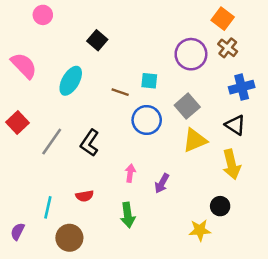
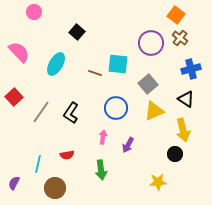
cyan square: (149, 81) -> (118, 64), size x1.5
blue circle: (147, 120) -> (116, 108), moved
black circle: (220, 206) -> (175, 154), moved

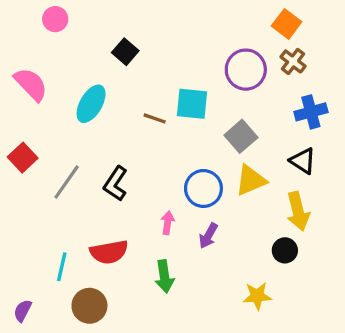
blue circle: (116, 108) -> (203, 188), moved
red semicircle: (67, 155) -> (109, 252), size x1.6
purple semicircle: (14, 183) -> (23, 311), moved

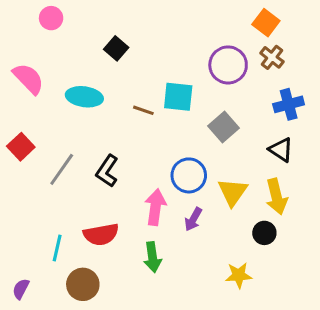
cyan ellipse: (91, 104) -> (84, 97), turned 68
yellow triangle: (251, 180) -> (233, 192), moved, turned -32
pink arrow: (168, 223) -> (155, 207), size x1.6

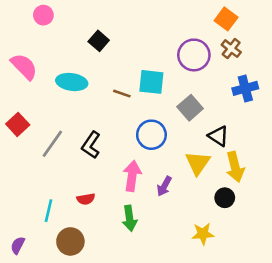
black triangle: (281, 150) -> (218, 136), moved
blue circle: (189, 175) -> (151, 135), moved
red semicircle: (101, 234) -> (86, 199), size x0.6

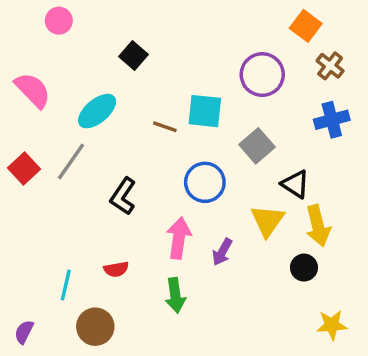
brown cross: (231, 49) -> (330, 66), moved
cyan ellipse: (72, 82) -> (97, 111), turned -48
gray line: (52, 144) -> (71, 161), moved
yellow star: (203, 234) -> (332, 325), moved

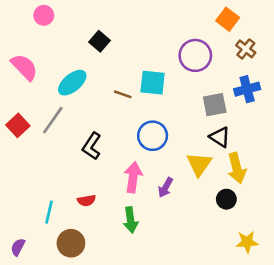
gray square: (257, 146) -> (215, 105), moved, turned 30

